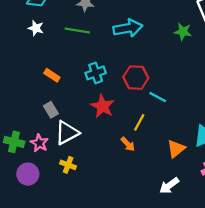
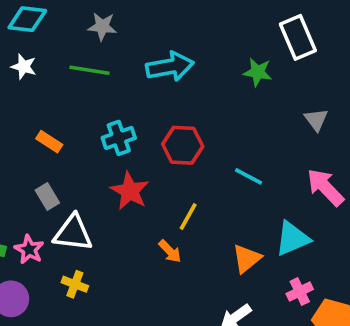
cyan line: (158, 97) -> (249, 176), moved
white triangle: (67, 133) -> (73, 233), turned 35

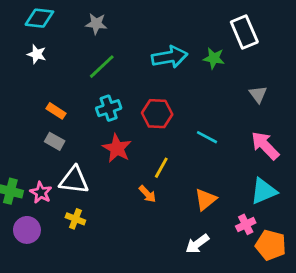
cyan arrow: (170, 67) -> (170, 57), moved
green line: (89, 70) -> (102, 67), moved, turned -52
gray rectangle: (47, 196) -> (55, 141), moved, turned -30
cyan triangle: (292, 238) -> (264, 191), moved

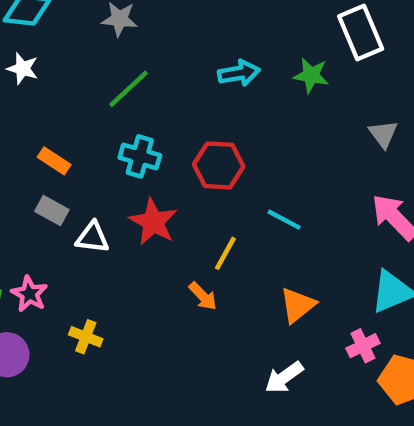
cyan arrow: (170, 57) -> (239, 73), size x0.7
cyan cross: (109, 108) -> (140, 156), turned 35
cyan line: (207, 137) -> (284, 220), moved
white triangle: (74, 180) -> (92, 238), moved, size x0.7

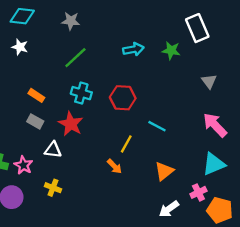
red star: (153, 222) -> (71, 124), moved
white triangle: (92, 238) -> (53, 150), moved
white arrow: (284, 377) -> (169, 209), moved

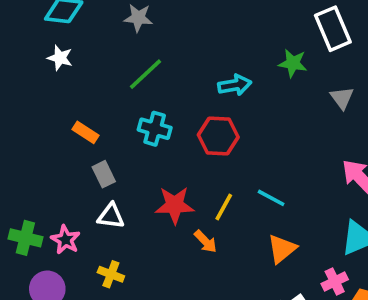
cyan arrow: (133, 49) -> (235, 85), moved
gray triangle: (209, 81) -> (342, 98), moved
gray rectangle: (35, 121) -> (104, 174), moved, turned 35
red star: (71, 124) -> (175, 205), moved, turned -30
cyan line: (157, 126) -> (271, 198), moved

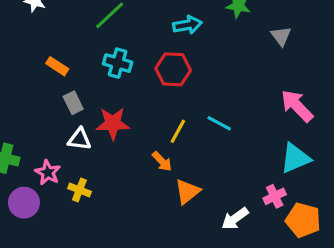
red star: (175, 205) -> (113, 123), moved
pink star: (65, 240) -> (48, 172), moved
orange triangle: (282, 249) -> (187, 192), moved

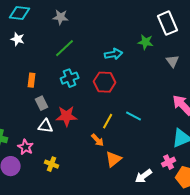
cyan cross: (118, 63) -> (70, 78), turned -36
orange rectangle: (57, 66) -> (32, 80), turned 64
yellow cross: (79, 190) -> (52, 164), moved

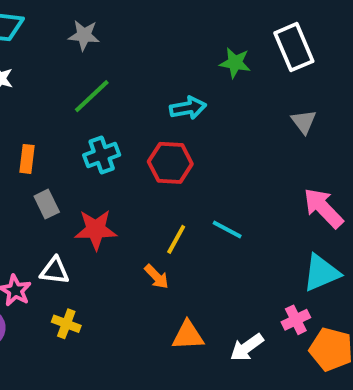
green star: (146, 42) -> (235, 63), moved
white triangle: (46, 126) -> (55, 271), moved
orange triangle: (114, 159) -> (188, 336), moved, turned 36

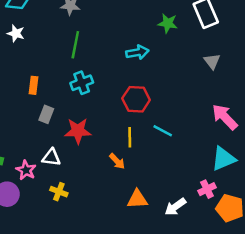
green line: (92, 96) -> (75, 45), turned -36
red hexagon: (170, 163) -> (136, 99), moved
gray rectangle: (47, 204) -> (46, 114), turned 48
yellow line: (176, 239) -> (130, 137), turned -30

